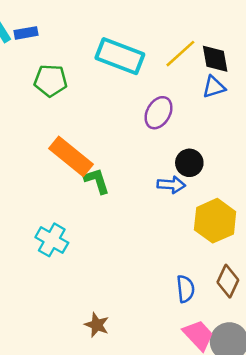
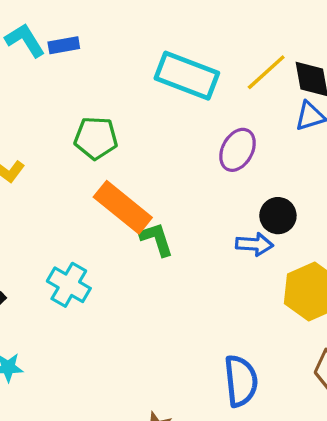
green pentagon: (50, 81) -> (96, 138), moved
cyan cross: (52, 240) -> (69, 285), moved
blue semicircle: (185, 289) -> (241, 381), moved, size x1.4

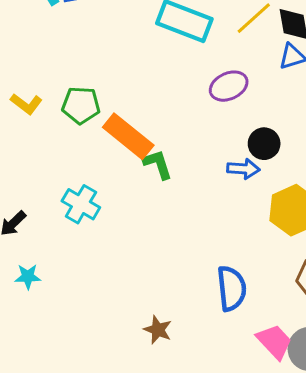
green pentagon: (96, 138) -> (81, 105), moved
purple ellipse: (237, 150) -> (229, 86), turned 36

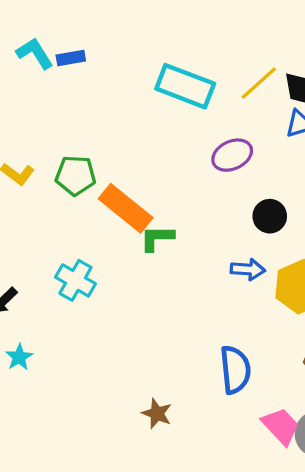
green L-shape: (158, 164) -> (157, 238), turned -72
blue arrow: (243, 169) -> (248, 269), moved
cyan star: (28, 277) -> (19, 357), turned -30

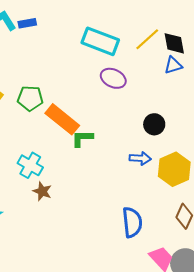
purple ellipse: (232, 155) -> (113, 78), moved, turned 50
brown star: (157, 414) -> (42, 191), moved

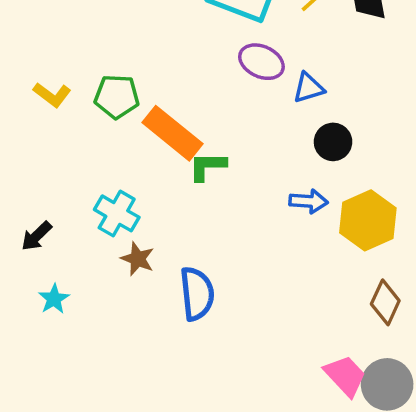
blue triangle: (173, 65) -> (309, 88), moved
blue semicircle: (132, 222) -> (197, 294), moved

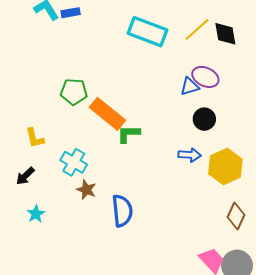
purple ellipse: (261, 62) -> (205, 77), moved
yellow L-shape: (52, 95) -> (35, 138), moved, turned 40

